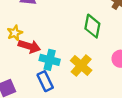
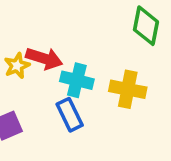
yellow star: (15, 33) -> (17, 66), moved
yellow cross: (81, 65) -> (128, 89), turned -30

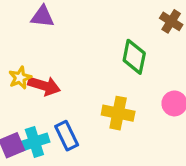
yellow star: (17, 66) -> (20, 78), moved
cyan cross: (77, 80) -> (34, 142), moved, turned -32

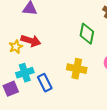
red arrow: (44, 86) -> (31, 41), moved
cyan cross: (34, 142) -> (25, 73), moved

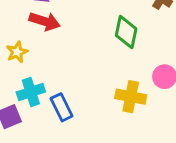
red arrow: (31, 41) -> (45, 21), moved
yellow cross: (77, 69) -> (131, 97), moved

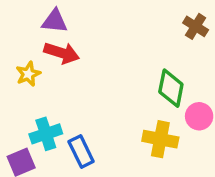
green diamond: (126, 32) -> (171, 88), moved
yellow star: (17, 52) -> (28, 74), moved

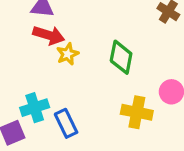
yellow star: (28, 74) -> (68, 54), moved
green diamond: (171, 88) -> (121, 57), moved

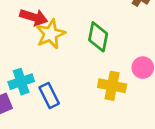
yellow star: (68, 54) -> (51, 34), size x1.5

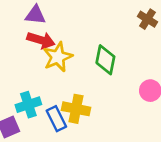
yellow cross: (112, 86) -> (76, 109), moved

